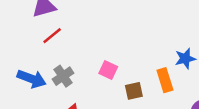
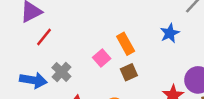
pink square: (108, 70) -> (102, 58), turned 35
orange rectangle: (165, 80) -> (126, 44), moved

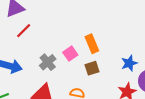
blue star: (170, 33) -> (129, 63), moved
gray cross: (61, 72) -> (48, 62), moved

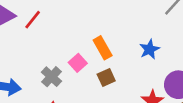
red line: (24, 31) -> (33, 20), moved
blue star: (129, 63) -> (149, 49), moved

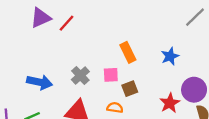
pink square: (78, 63) -> (111, 75), moved, turned 35
brown square: (106, 77) -> (130, 89), moved

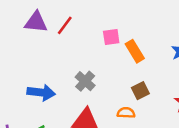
purple triangle: (41, 18) -> (36, 22), turned 35
pink square: (111, 75) -> (111, 37), moved

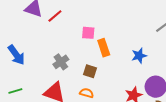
brown square: (140, 91) -> (90, 71), moved, turned 32
blue arrow: (41, 92) -> (16, 55), moved, turned 35

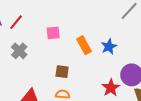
orange rectangle: (104, 48) -> (84, 45), moved
gray cross: (61, 62) -> (19, 51), moved

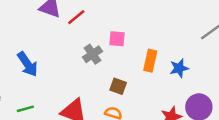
orange rectangle: (84, 45) -> (150, 61), turned 30
gray cross: (19, 51) -> (92, 54), moved

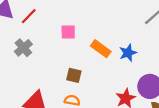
gray cross: (92, 54) -> (23, 48), moved
orange rectangle: (150, 61) -> (101, 49), turned -60

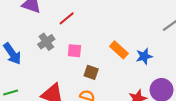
red line: (29, 16) -> (67, 18), moved
pink square: (68, 32) -> (74, 51), moved

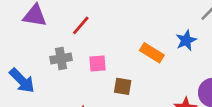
gray cross: (46, 42) -> (61, 59), turned 35
blue star: (144, 56) -> (186, 40), moved

